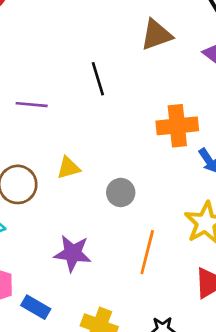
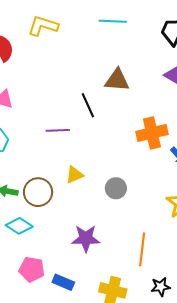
brown triangle: (156, 35) -> (117, 80), moved, turned 32
purple line: (32, 105) -> (58, 130), moved
orange line: (147, 252) -> (142, 249), moved

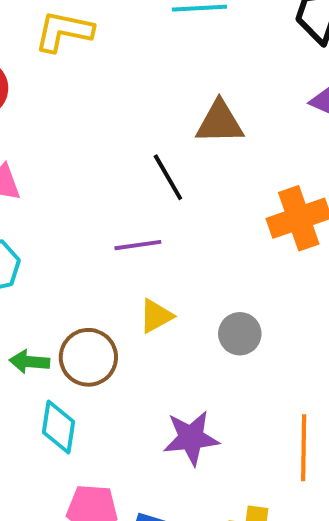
purple line: (58, 130) -> (138, 245), moved
cyan diamond: (19, 226) -> (59, 427), turned 72

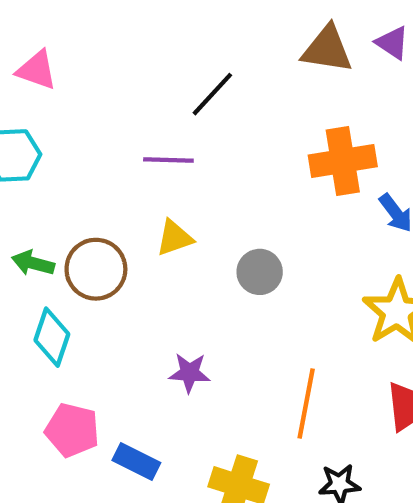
brown triangle: (220, 122) -> (327, 49), moved
black line: (168, 177) -> (212, 94), turned 63
purple star: (191, 438) -> (189, 373), size x0.7

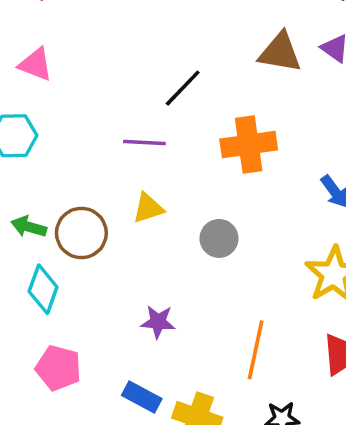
orange cross: (343, 161) -> (249, 145), moved
blue rectangle: (136, 461) -> (142, 397), moved

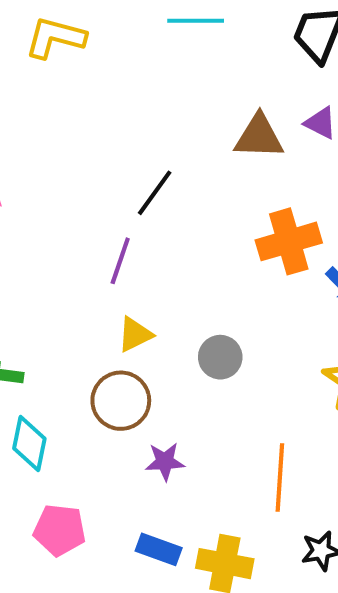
purple line: (144, 143) -> (120, 261), turned -66
orange cross: (249, 145) -> (289, 241), moved
brown circle: (81, 233) -> (121, 401), moved

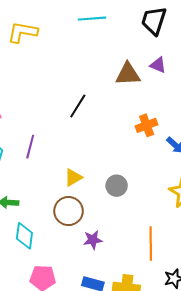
orange cross: (289, 241) -> (147, 125), size x0.7
purple line: (120, 261) -> (30, 147), moved

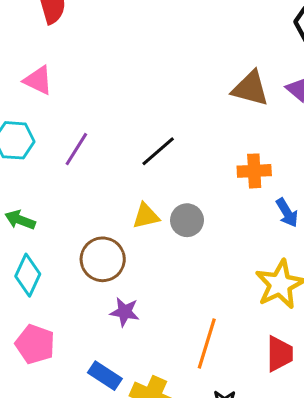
black line: (78, 106) -> (158, 151), moved
yellow triangle: (73, 177) -> (146, 216), moved
gray circle: (117, 186) -> (187, 220), moved

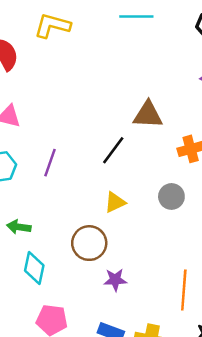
brown triangle: (250, 88) -> (148, 115), moved
gray circle: (187, 220) -> (171, 196), moved

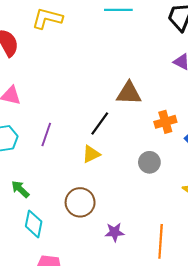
yellow triangle: (115, 202) -> (91, 154), moved
green arrow: (19, 227) -> (20, 189), turned 36
purple star: (115, 280) -> (115, 232), moved

